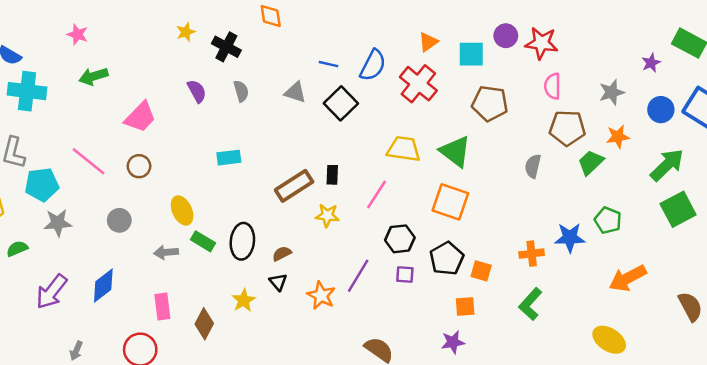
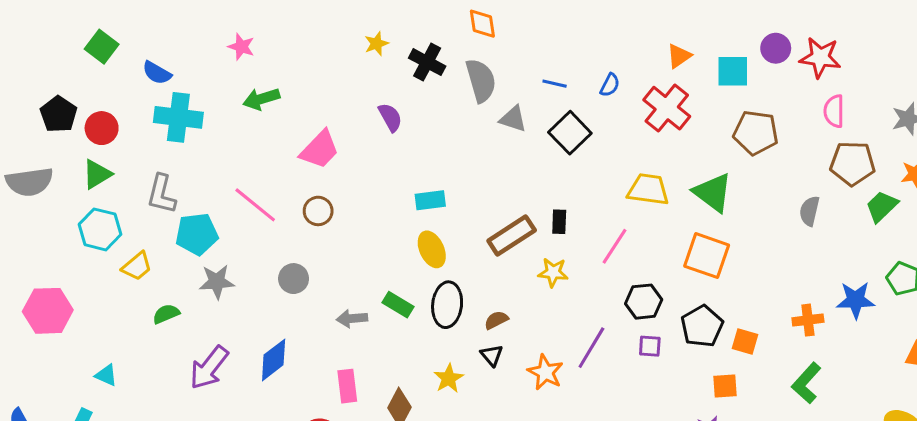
blue semicircle: (373, 65) -> (610, 85), size x0.6
gray semicircle: (241, 91) -> (481, 80), moved, size x1.6
yellow ellipse: (182, 210) -> (432, 249), moved

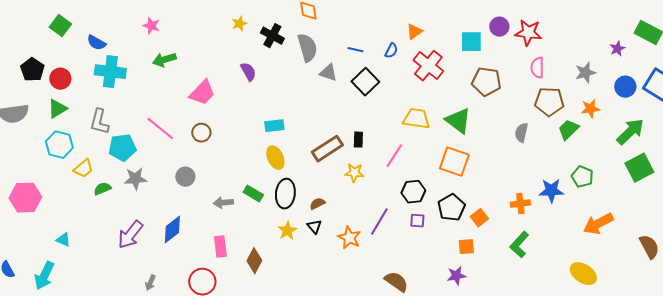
orange triangle: (679, 56) -> (414, 32), moved
green semicircle: (166, 314) -> (102, 189), moved
orange square: (745, 342) -> (479, 218), turned 36
yellow star: (449, 378) -> (287, 231), moved

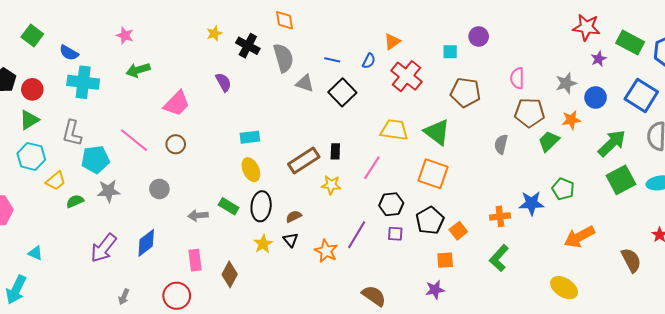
red star: (528, 33) -> (586, 27), moved
cyan square: (471, 42) -> (450, 52), size x0.7
blue circle: (625, 87) -> (596, 97), moved

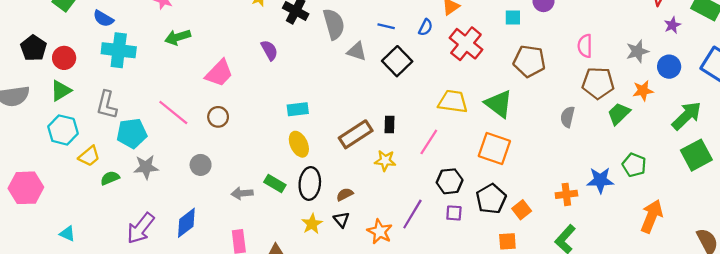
orange arrow: (579, 237) -> (652, 216), turned 140

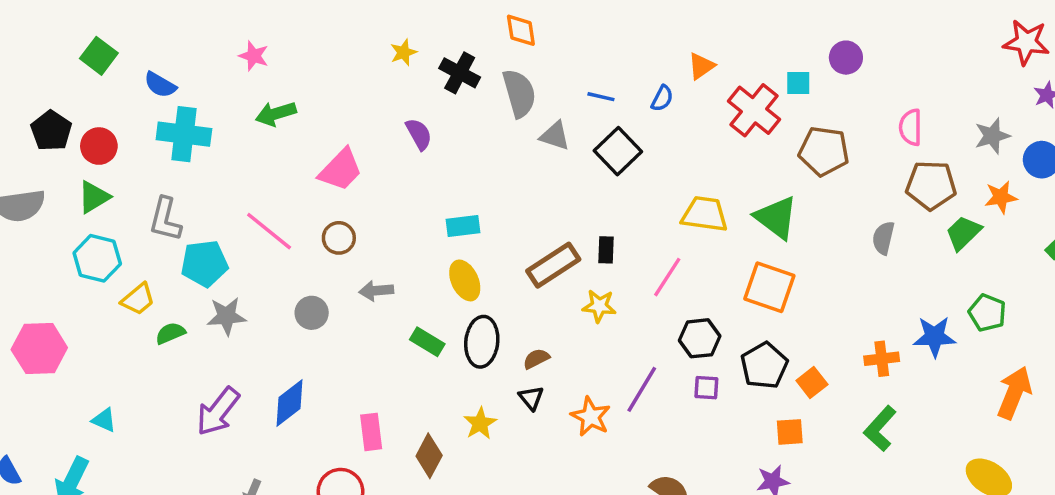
red cross: (466, 44) -> (754, 110), moved
gray arrow: (242, 193) -> (376, 291), moved
yellow star: (312, 224) -> (480, 423), moved

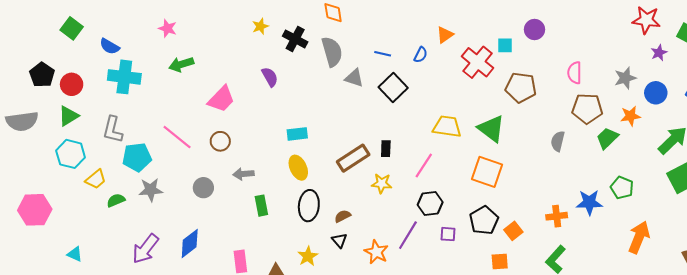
black hexagon: (700, 338) -> (430, 203), moved
green rectangle: (427, 342) -> (261, 206), moved, turned 48

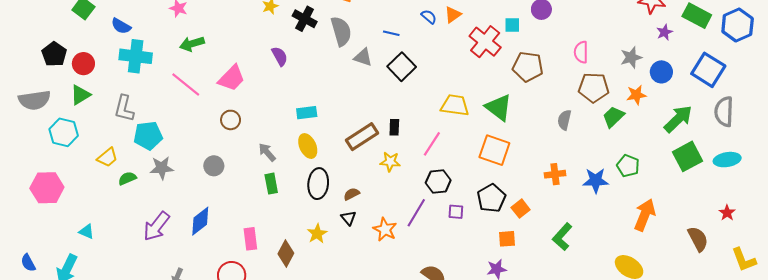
blue semicircle: (421, 55) -> (429, 17), moved, turned -77
pink line: (177, 137) -> (186, 84), moved
cyan hexagon: (71, 154) -> (64, 132), moved
gray arrow: (243, 174) -> (267, 152), moved, turned 54
orange cross: (557, 216) -> (555, 174), moved

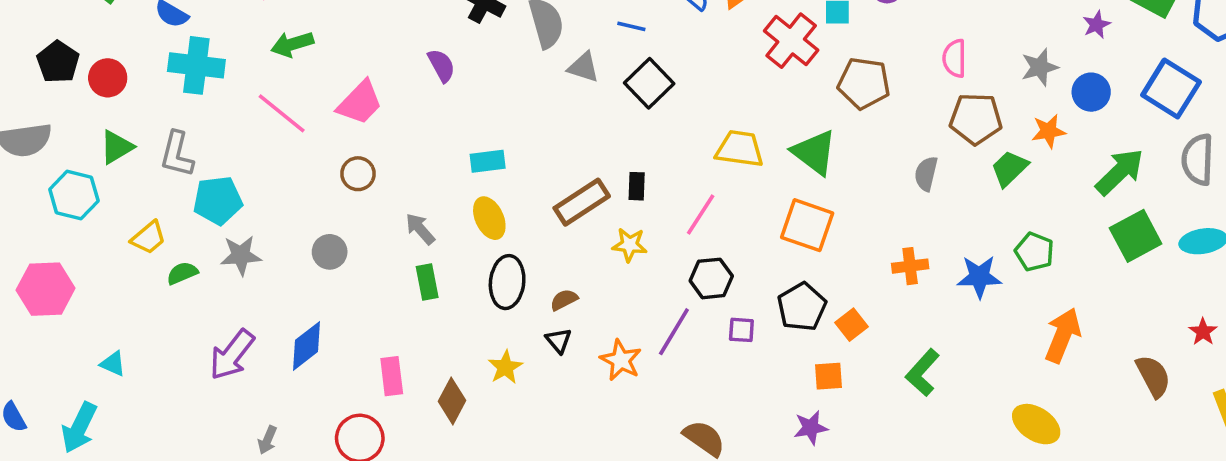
green triangle: (80, 95) -> (117, 147), moved

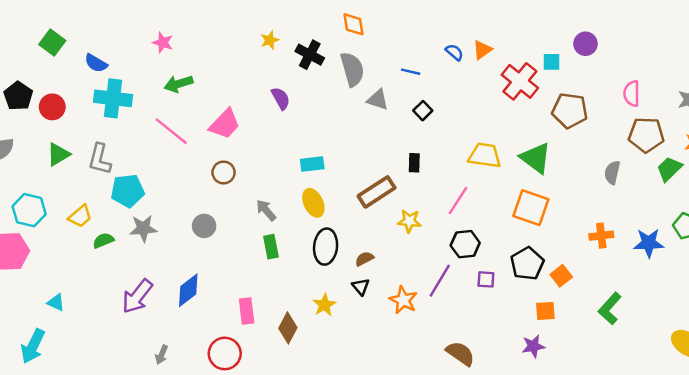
black square: (649, 83) -> (423, 111), size x0.6
black rectangle: (637, 186) -> (414, 163), moved
cyan hexagon: (74, 195) -> (29, 210), moved

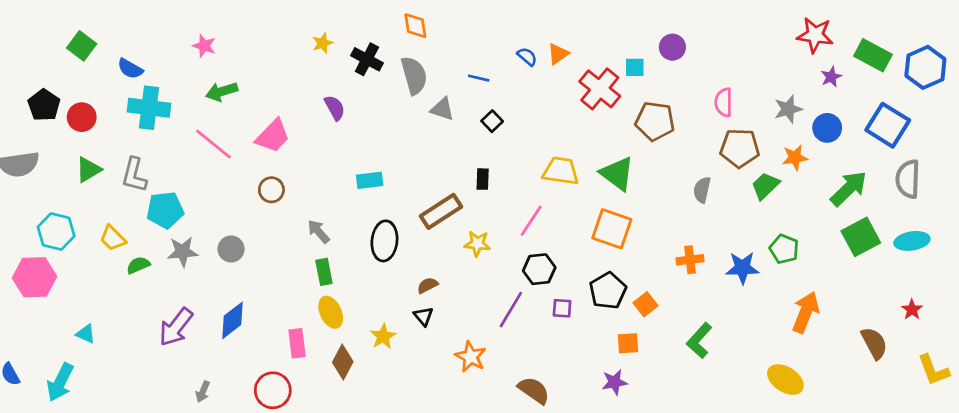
yellow ellipse: (313, 203) -> (331, 312), moved
yellow trapezoid: (80, 216) -> (113, 238), turned 85
gray circle: (204, 226) -> (231, 249), moved
black ellipse: (326, 247) -> (384, 241), moved
orange star: (403, 300) -> (471, 357), moved

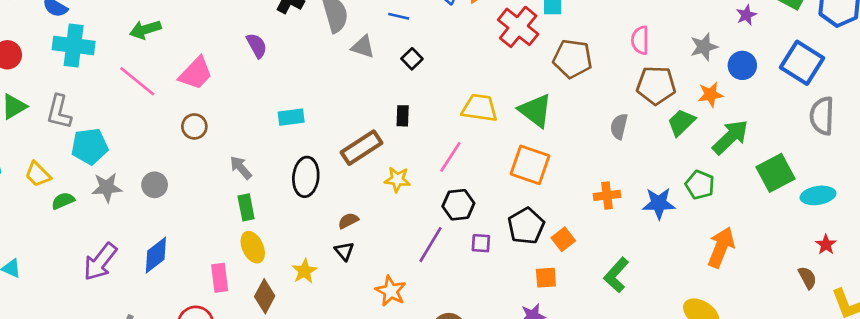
green arrow: (849, 188) -> (730, 137), moved
cyan ellipse: (912, 241) -> (818, 195), moved
brown semicircle: (874, 343) -> (807, 278), moved, size x0.7

